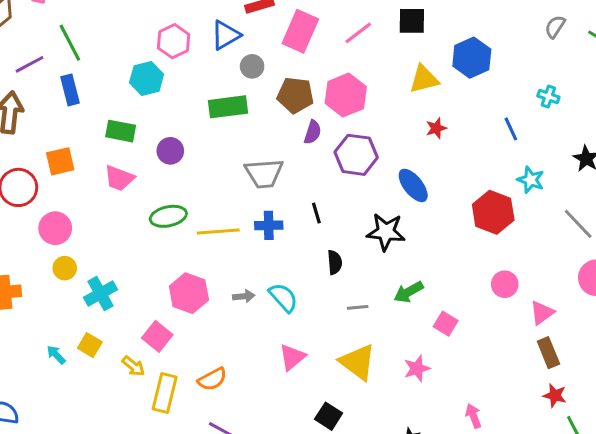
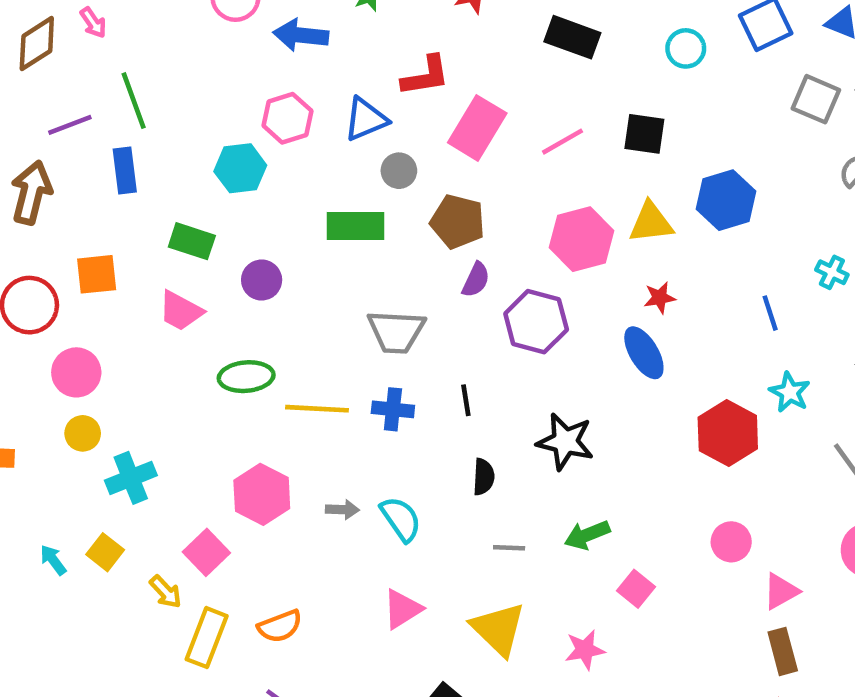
pink hexagon: (346, 95) -> (581, 239), moved
blue ellipse: (413, 185) -> (644, 353), moved

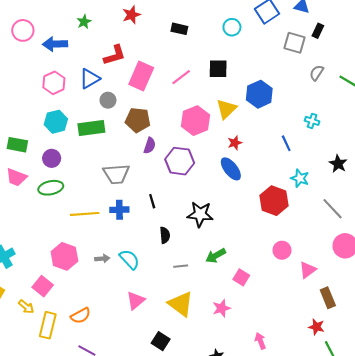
black rectangle: (572, 37) -> (179, 29), size x0.7
cyan hexagon: (240, 168) -> (56, 122), moved
yellow triangle: (651, 223) -> (226, 109), turned -30
green ellipse: (246, 377) -> (51, 188), moved
brown rectangle: (783, 651) -> (328, 298), moved

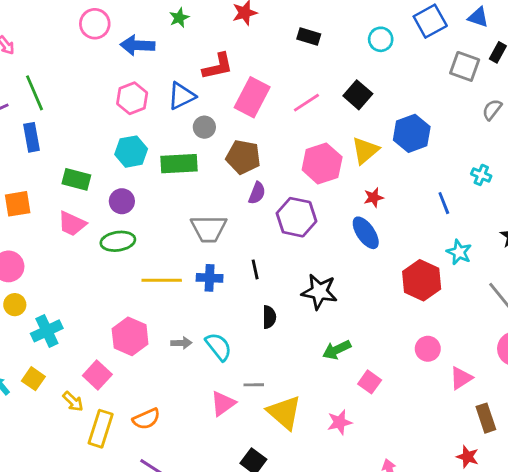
black square: (218, 69) -> (358, 95), turned 36
gray line: (181, 266) -> (254, 385), moved

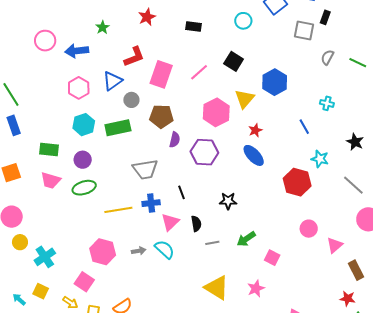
black star: (319, 292) -> (228, 201), size x0.7
gray line: (254, 385) -> (212, 243), moved
pink triangle: (223, 403) -> (170, 222), moved

